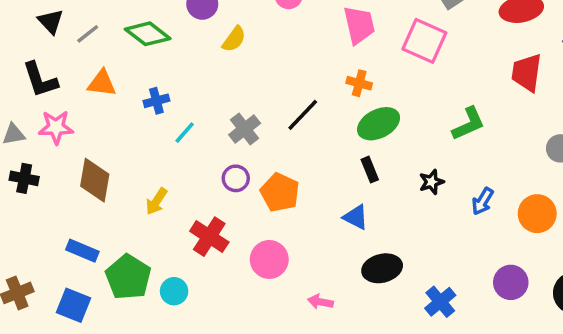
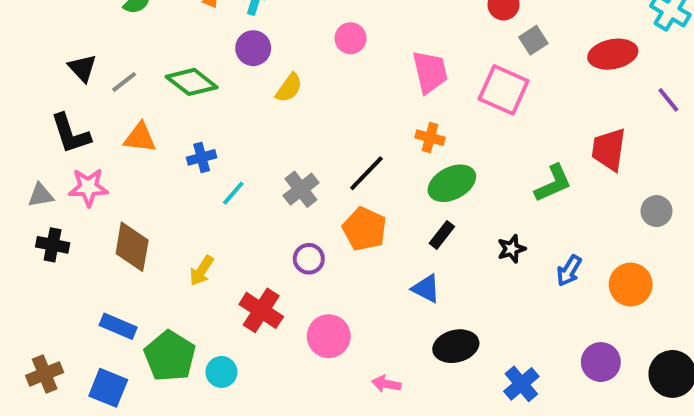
red trapezoid: (527, 73) -> (609, 149), moved
black rectangle: (370, 170) -> (442, 235), turned 60
purple circle: (236, 178) -> (309, 259), moved
orange pentagon: (280, 192) -> (364, 229), moved

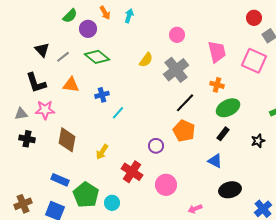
purple circle: (253, 48) -> (88, 29), moved
gray cross: (301, 189) -> (176, 70), moved, size x1.4
pink arrow: (386, 384) -> (195, 209), turned -32

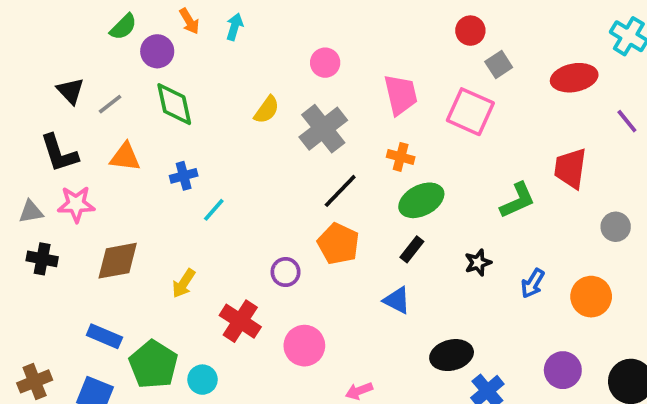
green diamond: (97, 57) -> (174, 104), turned 40
brown diamond: (67, 140) -> (118, 261), turned 70
black ellipse: (230, 190) -> (452, 355), moved

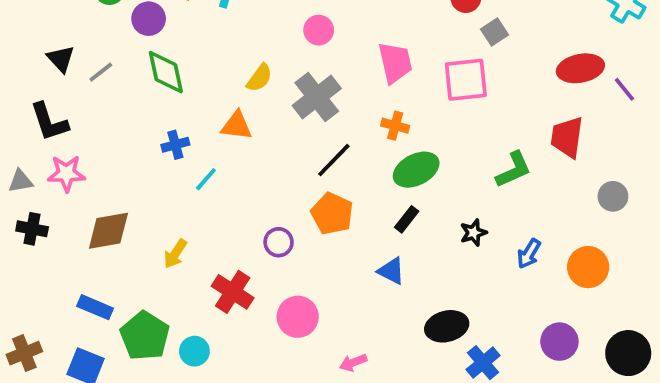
red ellipse: (574, 78) -> (580, 68), moved
pink square: (470, 112) -> (466, 80), turned -30
orange triangle: (125, 157) -> (236, 126), moved

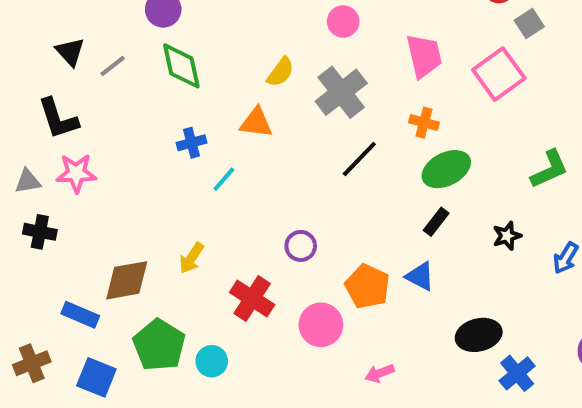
pink square: (466, 80) -> (499, 74), turned -30
orange pentagon: (332, 214) -> (367, 286), moved
brown diamond: (108, 231) -> (127, 280), moved
blue rectangle: (95, 307) -> (80, 315), moved

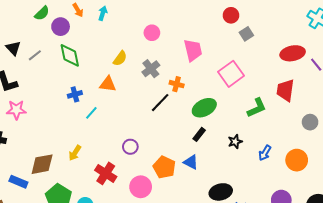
pink square: (499, 74) -> (231, 74), moved
gray cross: (341, 92) -> (151, 69), size x0.7
orange cross: (424, 123) -> (177, 84), moved

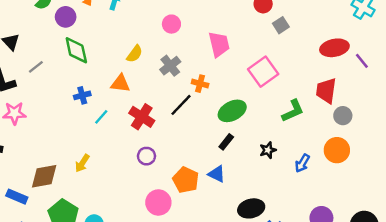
gray line: (35, 55) -> (36, 67), moved
gray circle: (310, 122) -> (343, 116), moved
orange circle: (297, 160) -> (337, 150), moved
red cross: (106, 173) -> (142, 117), moved

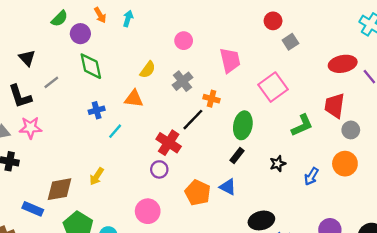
green ellipse: (232, 111) -> (243, 125), turned -52
red cross: (142, 117) -> (169, 143), moved
pink circle: (158, 202) -> (148, 211), moved

